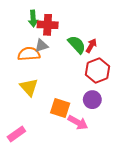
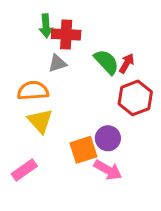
orange semicircle: (29, 54) -> (33, 91), moved
purple circle: (92, 100) -> (108, 138), moved
orange square: (60, 108) -> (83, 150), turned -36
pink rectangle: (16, 134) -> (24, 170), moved

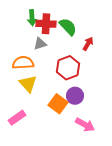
green semicircle: (106, 62) -> (68, 27), moved
red hexagon: (135, 98) -> (68, 68), moved
orange square: (83, 150) -> (58, 104), turned -36
pink arrow: (108, 170) -> (85, 125), moved

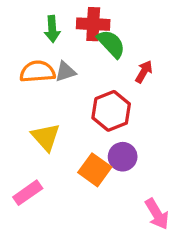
red cross: (46, 24) -> (93, 24), moved
orange semicircle: (23, 63) -> (37, 72), moved
pink arrow: (85, 125) -> (157, 214), moved, turned 30

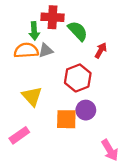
red cross: (93, 24) -> (53, 17), moved
green arrow: (52, 29) -> (34, 31), moved
orange square: (95, 170) -> (66, 119), turned -35

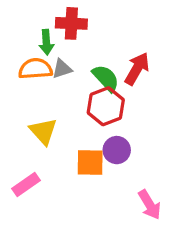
green semicircle: (78, 31) -> (106, 78), moved
red arrow: (101, 50) -> (137, 69), size x1.5

